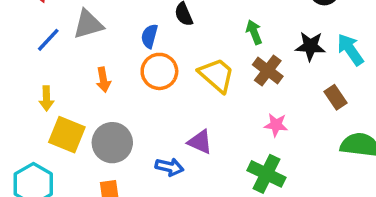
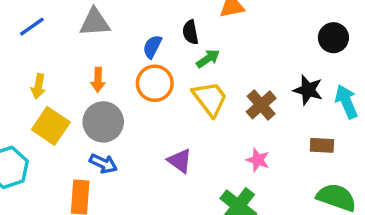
green arrow: (254, 32) -> (208, 59), moved, turned 65
blue line: (48, 40) -> (32, 27), moved
brown rectangle: (335, 97) -> (322, 145), turned -65
gray circle: (112, 143) -> (103, 122), moved
blue arrow: (169, 167) -> (103, 164), moved

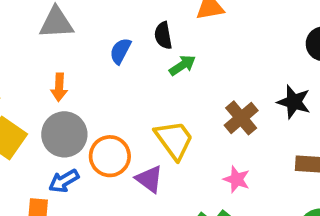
orange circle: (155, 83) -> (110, 156), moved
yellow trapezoid: (210, 99) -> (174, 140), moved
blue arrow: (103, 164) -> (64, 181), turned 124

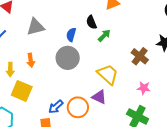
orange arrow: (59, 87) -> (31, 60), moved
gray circle: (64, 134) -> (68, 58), moved
orange circle: (110, 156) -> (78, 107), moved

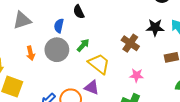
green arrow: (104, 35) -> (83, 45), moved
orange arrow: (31, 60) -> (30, 53), moved

